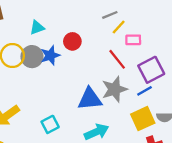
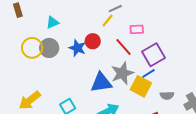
yellow line: (119, 27) -> (108, 21), moved
red circle: (72, 41) -> (93, 41), moved
blue star: (50, 55) -> (77, 48), moved, turned -30
yellow square: (143, 119) -> (141, 86), moved, turned -35

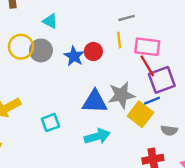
yellow line: (108, 21) -> (119, 40), moved, turned -56
cyan triangle: (52, 22) -> (50, 21), turned 40
pink rectangle: (137, 29) -> (147, 47), size x1.5
red line: (123, 47) -> (147, 66), moved

